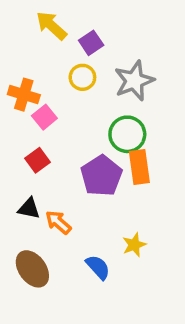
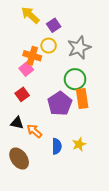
orange cross: (24, 95) -> (32, 56), moved
blue semicircle: (98, 267) -> (57, 146), moved, turned 42

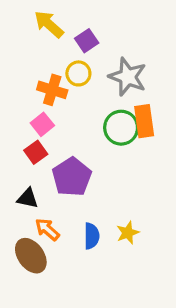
gray star: (79, 48) -> (128, 77), turned -30
pink square: (26, 69) -> (42, 124), moved
orange rectangle: (82, 98) -> (144, 121), moved
purple pentagon: (60, 104) -> (72, 177), moved
orange arrow: (34, 131) -> (47, 229), moved

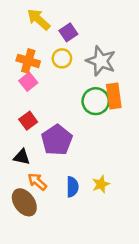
orange cross: (52, 90) -> (28, 61), moved
pink square: (42, 124) -> (28, 82), moved

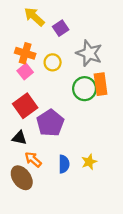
yellow circle: (62, 58) -> (53, 62), moved
red square: (28, 121) -> (25, 106), size x1.5

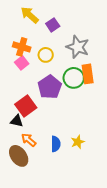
red square: (25, 106) -> (26, 106), moved
purple pentagon: (50, 123) -> (50, 87), moved

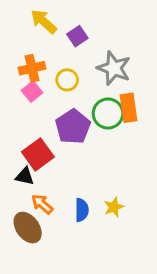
orange cross: (22, 47) -> (32, 68), turned -30

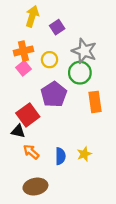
yellow arrow: (44, 21) -> (32, 16), turned 66
orange rectangle: (128, 108) -> (95, 102), moved
green circle: (108, 114) -> (80, 73), moved
brown ellipse: (28, 228) -> (35, 187), moved, turned -65

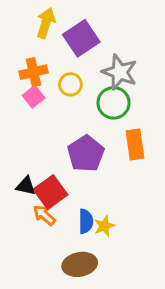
purple square: (57, 27) -> (81, 38), size x1.6
purple pentagon: (54, 94) -> (86, 154), moved
red square: (28, 115) -> (50, 192), moved
yellow star: (84, 154) -> (104, 226), moved
brown ellipse: (35, 187) -> (80, 264), moved

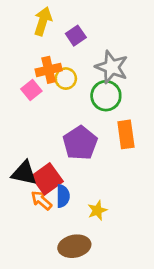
purple square: (81, 38) -> (76, 36), size x0.6
orange cross: (34, 72) -> (49, 70), moved
black triangle: (26, 186) -> (24, 173), size x1.4
blue semicircle: (86, 221) -> (63, 196), moved

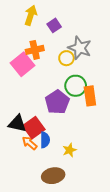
yellow circle: (66, 79) -> (66, 58), moved
pink square: (31, 90) -> (22, 64), size x1.6
green circle: (106, 96) -> (76, 86), moved

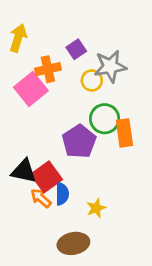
yellow arrow: (31, 15) -> (18, 38), moved
purple square: (54, 25) -> (76, 49), moved
gray star: (80, 48) -> (110, 66), turned -30

